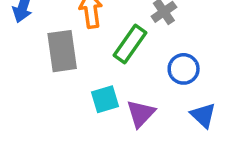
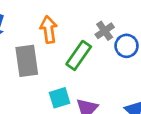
blue circle: (184, 69) -> (127, 46), moved

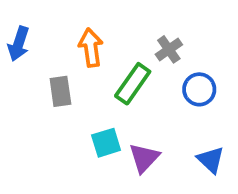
blue circle: (127, 46) -> (199, 89), moved
gray rectangle: (27, 61) -> (60, 91), size x0.7

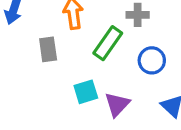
gray cross: (169, 49) -> (138, 15), turned 35
blue circle: (199, 89) -> (152, 60), moved

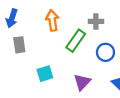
gray rectangle: (48, 49) -> (19, 45), moved
cyan square: (86, 92) -> (45, 74), moved

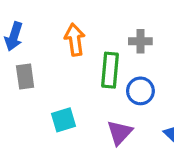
green rectangle: (76, 41) -> (110, 70), turned -30
blue circle: (105, 52) -> (140, 91), moved

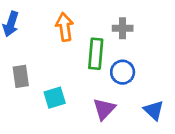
gray rectangle: (25, 77) -> (21, 76), moved

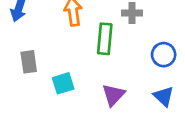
blue circle: (123, 72) -> (164, 55), moved

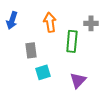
gray rectangle: (29, 62) -> (31, 50), moved

